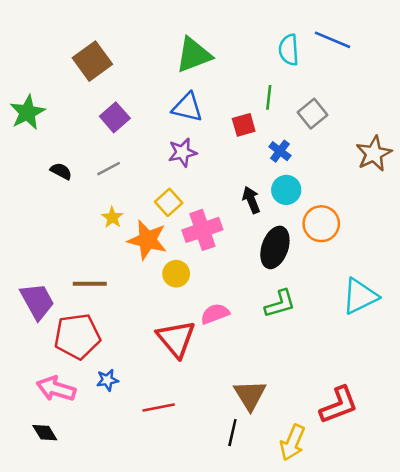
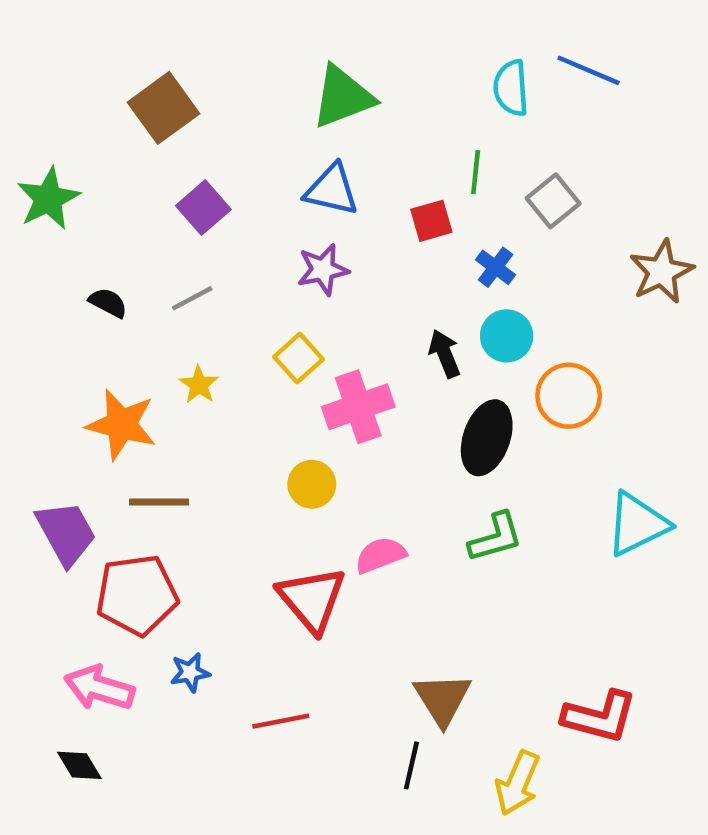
orange star: (147, 240) -> (121, 424), moved
red L-shape: (339, 405) -> (600, 717), turned 36

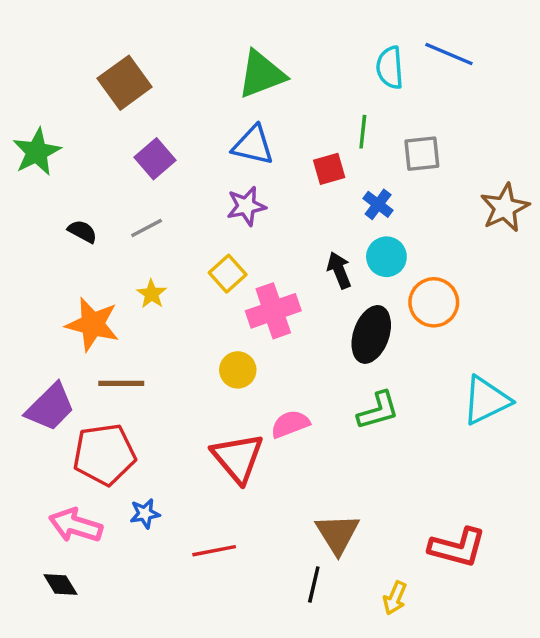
gray square: (553, 201) -> (422, 154), turned 33
purple trapezoid: (66, 533) -> (50, 407), turned 74
yellow arrow: (518, 783) -> (395, 598), size x0.7

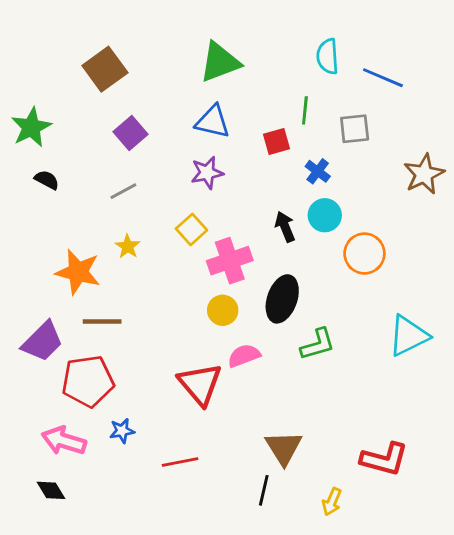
blue line: (449, 54) -> (383, 78), moved
black semicircle: (82, 231) -> (47, 180), moved
black ellipse: (371, 334) -> (282, 299), moved
yellow circle: (238, 370) -> (223, 310), moved

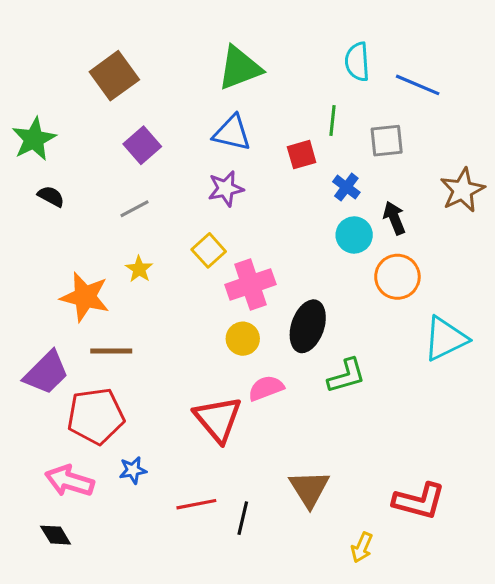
black arrow: (285, 227) -> (394, 218), moved
cyan triangle: (408, 336) -> (445, 339), moved
black line: (264, 490) -> (243, 518), moved

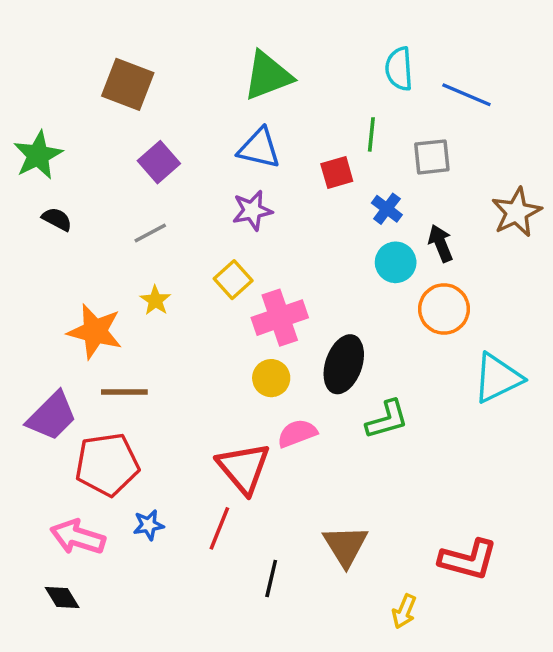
brown square: (114, 76) -> (128, 84), turned -33
red line: (196, 504) -> (219, 528), moved, turned -57

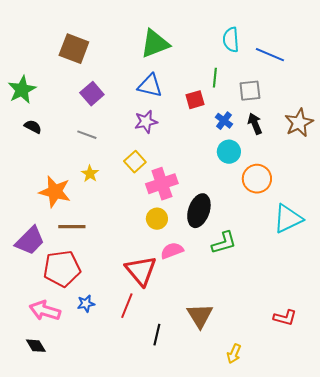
gray line: (150, 233) -> (87, 135), turned 48
black arrow: (441, 243) -> (255, 124), moved
red L-shape: (468, 560) -> (285, 318), moved, size x0.7

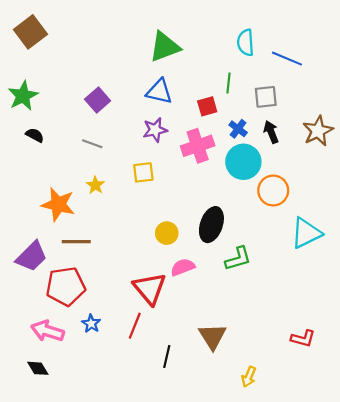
brown square: (74, 49) -> (30, 32), moved, turned 32
cyan circle: (229, 152) -> (243, 162), size x1.4
yellow square: (135, 162) -> (143, 172), turned 35
pink cross: (162, 184) -> (198, 146), moved
blue star: (86, 304) -> (91, 324), turned -30

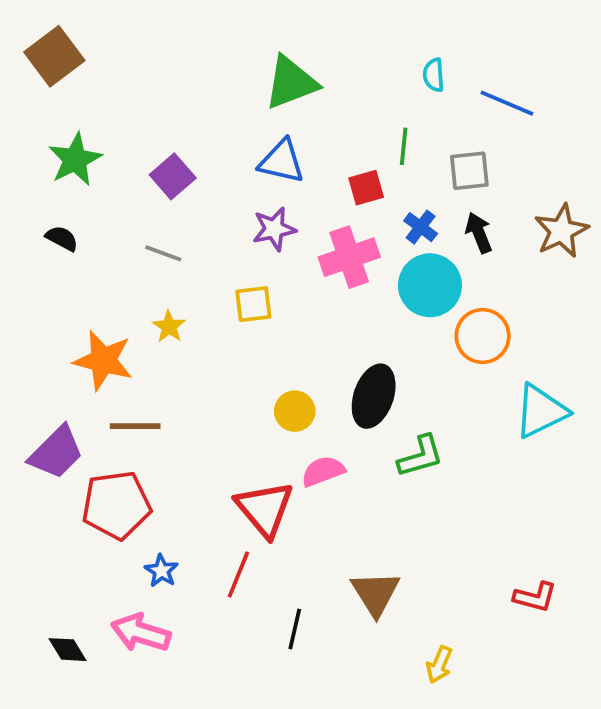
cyan semicircle: (246, 43) -> (434, 75), size x0.7
green star: (23, 96) -> (75, 159), moved
pink arrow: (48, 331) -> (141, 633), moved

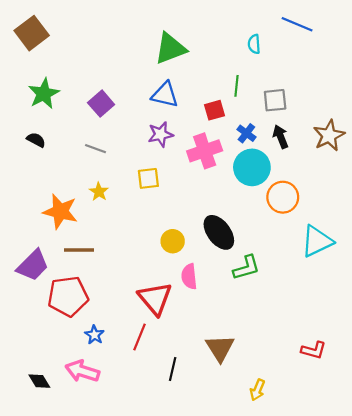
blue line: (507, 103) -> (297, 24), moved
black ellipse: (374, 396) -> (219, 232), turned -56
pink semicircle: (323, 471) -> (189, 276), turned -75

